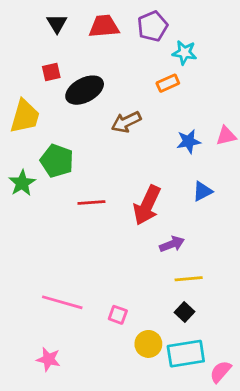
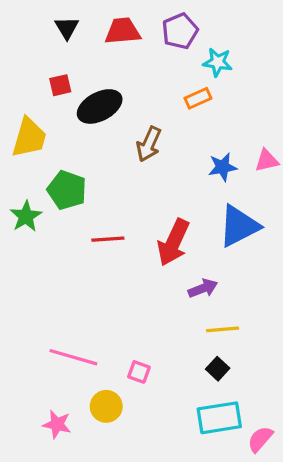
brown arrow: (126, 122) -> (149, 144), turned -40
blue triangle: (202, 191) -> (239, 226), size x1.8
yellow circle: (148, 344) -> (106, 406), moved

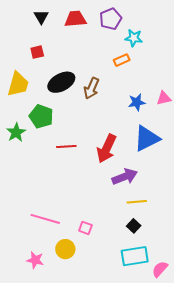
black ellipse: (100, 106) -> (61, 82), moved
purple arrow: (203, 288) -> (125, 177), size x1.4

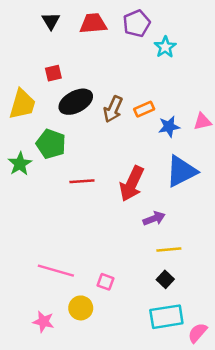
cyan star: (134, 38) -> (165, 47), turned 30
red square: (37, 52) -> (53, 73), moved
orange rectangle: (122, 60) -> (144, 109), moved
purple arrow: (125, 177) -> (154, 218), size x0.7

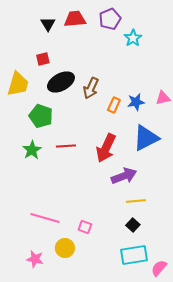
black triangle: (51, 21) -> (48, 24), moved
orange rectangle: (144, 109) -> (114, 105), moved, turned -42
green star: (20, 164) -> (32, 150), moved
purple arrow: (154, 218) -> (124, 176), size x1.4

